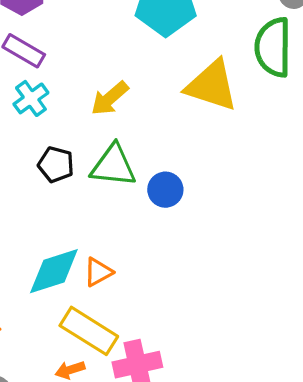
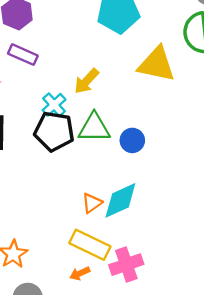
cyan cross: (31, 98) -> (54, 105), moved
black pentagon: (56, 165) -> (54, 131), size x1.6
cyan diamond: (54, 271) -> (120, 200), moved

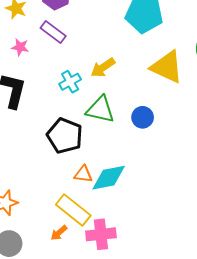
black pentagon: (54, 131) -> (65, 136), moved
blue circle: (132, 140) -> (143, 117), moved
orange triangle: (92, 203) -> (83, 174), turned 30
orange arrow: (80, 273) -> (59, 233), turned -30

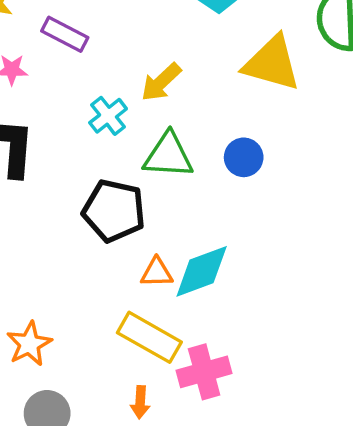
orange arrow: (59, 233) -> (140, 402), moved, turned -36

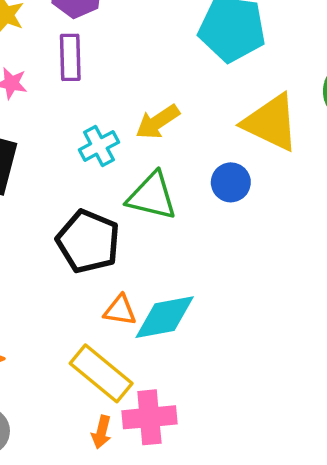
purple rectangle: (65, 34) -> (70, 57), turned 51
blue circle: (244, 157) -> (231, 182), moved
orange arrow: (140, 402) -> (101, 432), moved

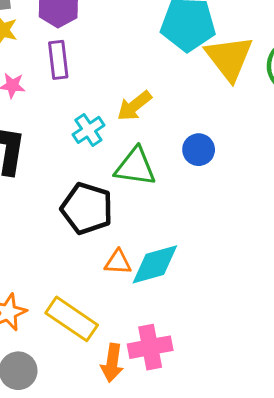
yellow triangle: (271, 123) -> (229, 58), moved, turned 32
yellow rectangle: (101, 373) -> (72, 319), moved
orange arrow: (101, 432) -> (112, 363), size x1.4

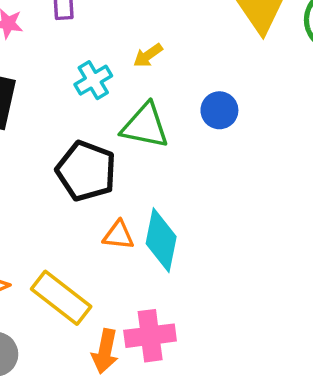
yellow arrow: (134, 106) -> (148, 55), size x0.7
cyan diamond: (155, 264) -> (161, 240), turned -66

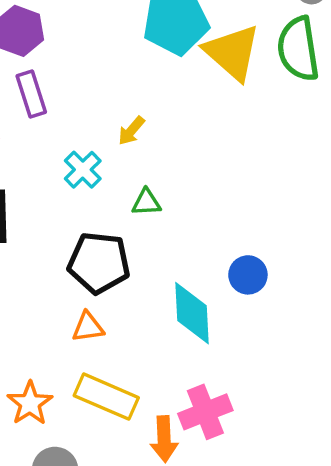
blue circle: (219, 110) -> (248, 275), moved
green triangle: (145, 126) -> (146, 202), size x0.6
orange triangle: (119, 235) -> (88, 327), moved

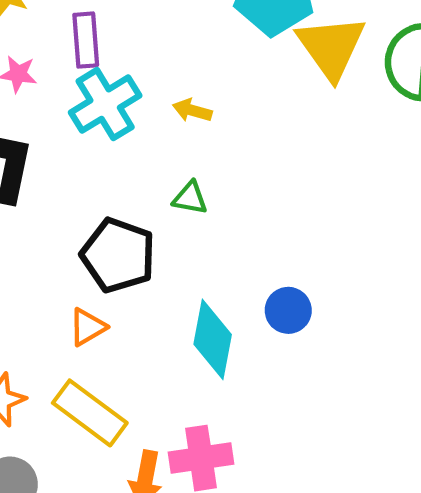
yellow arrow: (131, 131) -> (192, 110), turned 52
cyan cross: (83, 170) -> (105, 104), moved, size x1.5
orange triangle: (88, 327) -> (88, 327), turned -36

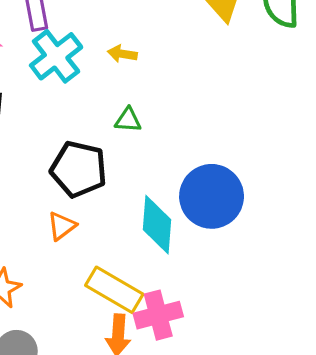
blue circle: (288, 310) -> (212, 196), size x1.8
yellow rectangle: (90, 413) -> (114, 290), moved

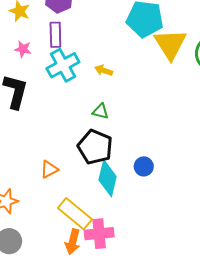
black pentagon: (79, 169) -> (95, 147), moved
blue circle: (212, 196) -> (144, 166), size x0.5

